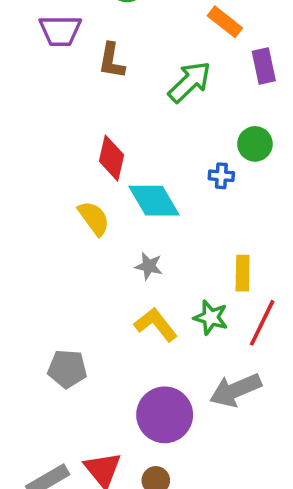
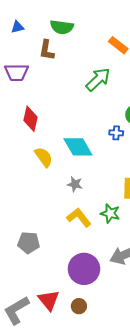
purple trapezoid: (60, 31) -> (16, 72), moved
brown L-shape: (112, 61) -> (47, 50), moved
red diamond: (112, 158) -> (31, 119), moved

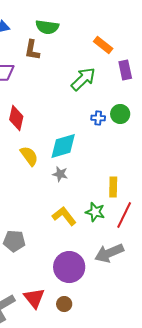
blue cross: (116, 133) -> (98, 118), moved
cyan diamond: (78, 147) -> (63, 146), turned -76
gray star: (75, 184) -> (60, 174), moved

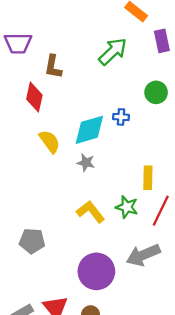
brown L-shape: (32, 50) -> (53, 67), moved
blue cross: (98, 118) -> (121, 117), moved

